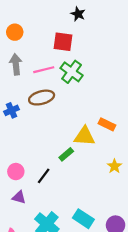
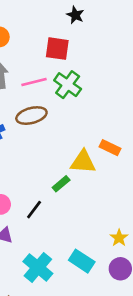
yellow star: (114, 166) -> (119, 238), moved

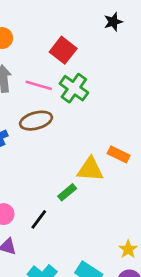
black star: (75, 15) -> (113, 22), moved, turned 30
red square: (57, 49) -> (63, 50), turned 30
pink line: (34, 82) -> (39, 85), turned 30

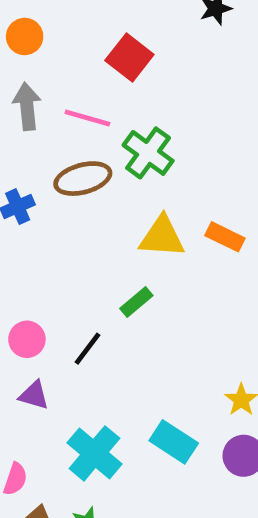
green cross: (74, 88) -> (148, 153), moved
yellow triangle: (90, 169) -> (162, 237), moved

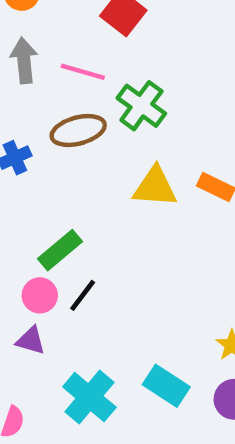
green rectangle: (136, 302) -> (60, 250), moved, size x1.4
pink circle: (27, 339) -> (40, 295), moved

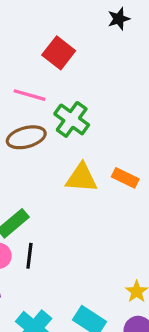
black line: (83, 295) -> (29, 256), turned -30

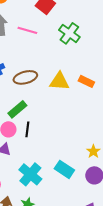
green cross: (72, 119) -> (69, 33), moved
brown ellipse: (26, 137) -> (25, 77), moved

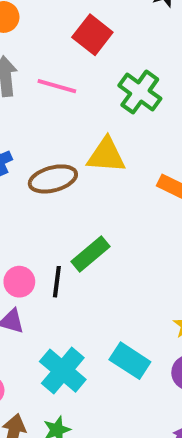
yellow triangle: (59, 81) -> (106, 155), moved
green rectangle: (17, 109) -> (90, 254), moved

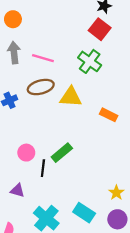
red square: (92, 35) -> (100, 29), moved
brown ellipse: (53, 179) -> (41, 87), moved
pink circle: (19, 282) -> (26, 153), moved

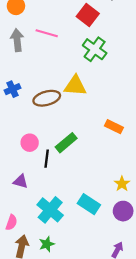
red square: (100, 29) -> (88, 15), moved
pink line: (43, 58) -> (47, 33), moved
brown ellipse: (41, 87) -> (47, 98), moved
orange rectangle: (109, 115) -> (114, 127), moved

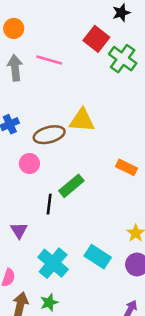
green cross: (95, 49) -> (123, 59), moved
pink circle: (30, 143) -> (29, 164), moved
purple triangle: (21, 181) -> (19, 230), turned 42

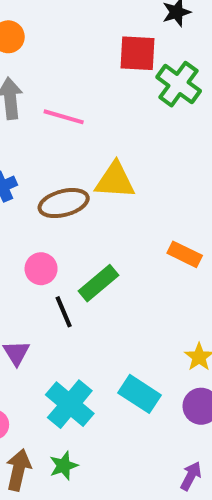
red square: (96, 39) -> (137, 53), turned -35
pink line: (49, 60) -> (64, 117), moved
pink circle: (29, 164) -> (41, 269), moved
black line: (49, 204) -> (64, 312), turned -30

